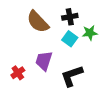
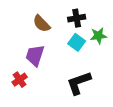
brown semicircle: (38, 22) -> (41, 24), size x0.7
purple trapezoid: (44, 61) -> (35, 55), moved

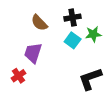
black L-shape: (79, 83) -> (90, 79), moved

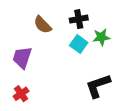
purple trapezoid: (33, 53) -> (22, 58), moved
red cross: (18, 76) -> (21, 94), moved

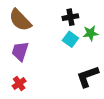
brown semicircle: (43, 25) -> (20, 20), moved, size x1.4

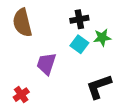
brown semicircle: (20, 20) -> (22, 23), turned 30
purple trapezoid: (20, 51) -> (46, 64), moved

